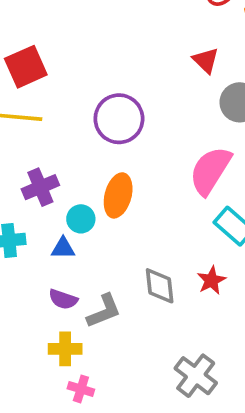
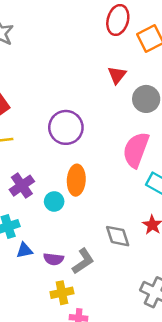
red triangle: (206, 60) -> (117, 75), turned 36
blue triangle: (63, 248) -> (24, 250), moved

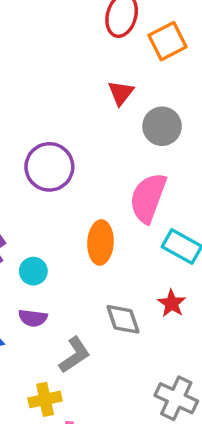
orange ellipse: (76, 180) -> (100, 242), moved
purple semicircle: (53, 259) -> (33, 318), moved

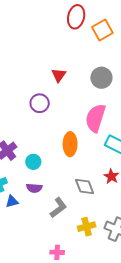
red triangle: (121, 93) -> (59, 75), moved
purple circle: (49, 167) -> (40, 103), size x0.7
yellow cross: (45, 399) -> (87, 227), moved

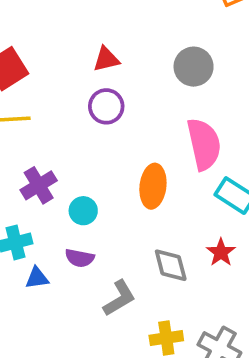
red triangle: (59, 75) -> (106, 59), moved, turned 35
gray circle: (101, 78) -> (194, 67), moved
pink semicircle: (95, 118) -> (204, 144), turned 144

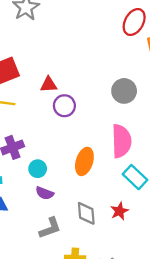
red triangle: (106, 59) -> (49, 85), moved
purple semicircle: (80, 258) -> (45, 193), moved

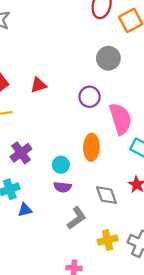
gray circle: (124, 91) -> (108, 58), moved
purple circle: (64, 106) -> (90, 97), moved
cyan circle: (38, 169) -> (61, 165), moved

